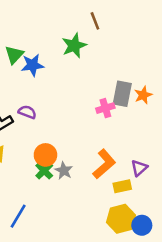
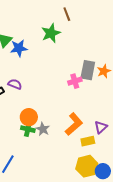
green cross: (44, 171) -> (28, 129), turned -32

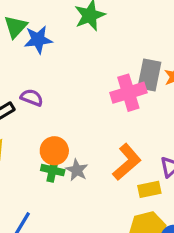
pink cross: (75, 81) -> (128, 93), size x1.5

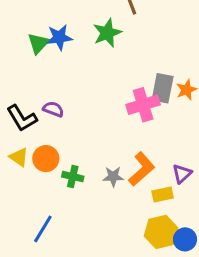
blue star: (38, 40) -> (59, 37), moved
orange circle: (54, 151) -> (46, 159), moved
gray star: (77, 170) -> (113, 177), moved, turned -30

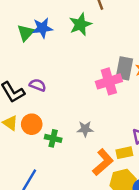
orange L-shape: (142, 169) -> (103, 162), moved
gray star: (113, 177) -> (85, 129), moved

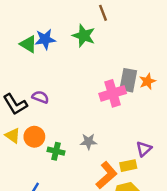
green star: (80, 24) -> (84, 36), turned -30
green triangle: (26, 33) -> (28, 44), turned -42

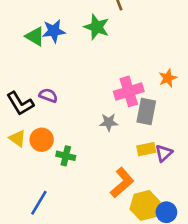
gray rectangle: (128, 80) -> (146, 112), moved
gray star: (89, 142) -> (109, 122), moved
yellow rectangle: (128, 166) -> (146, 149), moved

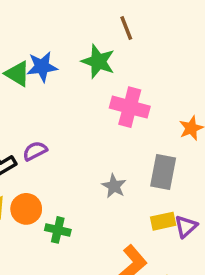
pink cross: (129, 91) -> (130, 107), moved, turned 32
purple semicircle: (48, 95) -> (35, 151), turned -48
gray star: (109, 122) -> (114, 186), turned 30

